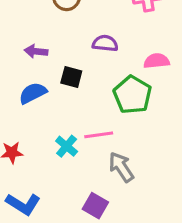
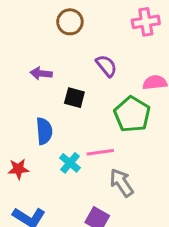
purple semicircle: (105, 43) -> (106, 66), turned 45
blue semicircle: (33, 93) -> (44, 131), moved, turned 112

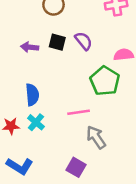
black square: (74, 98) -> (57, 42), moved
cyan cross: (70, 163) -> (36, 122), moved

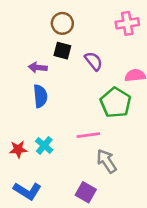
black square: (57, 42) -> (62, 51), moved
blue semicircle: (32, 95) -> (40, 96), moved

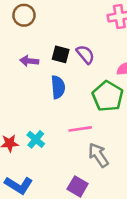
brown circle: (62, 23) -> (24, 15), moved
black square: (62, 51) -> (61, 54), moved
blue semicircle: (40, 96) -> (58, 87), moved

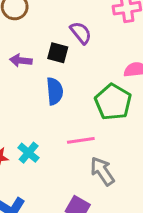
purple semicircle: (85, 54) -> (81, 33), moved

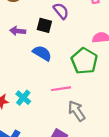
blue semicircle: (55, 91) -> (42, 53), turned -54

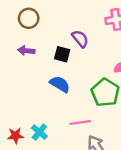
purple arrow: (18, 31) -> (26, 51), moved

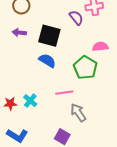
purple semicircle: (80, 39) -> (76, 18), moved
black square: (62, 54) -> (49, 36), size x1.6

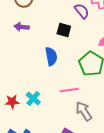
black square: (49, 36) -> (64, 30), moved, size x0.6
blue semicircle: (47, 61) -> (51, 56), turned 48

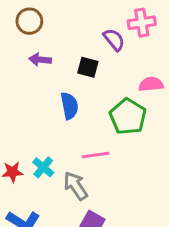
purple arrow: (22, 27) -> (40, 60), moved
gray arrow: (84, 111) -> (76, 186), moved

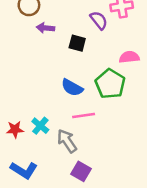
purple arrow: (40, 60) -> (45, 28), moved
blue semicircle: (69, 106) -> (72, 88), moved, turned 130

